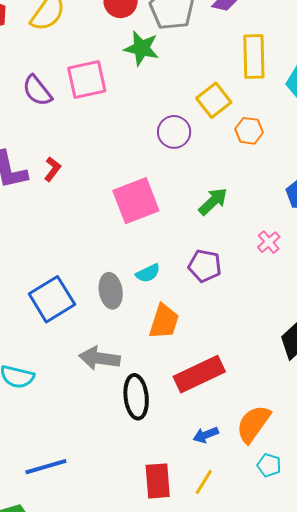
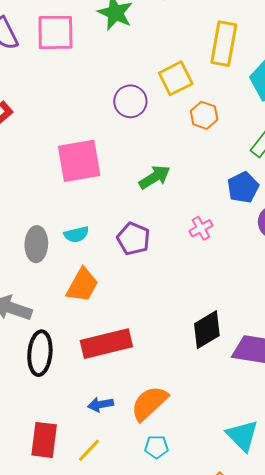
cyan pentagon: (269, 465) -> (156, 447), turned -30

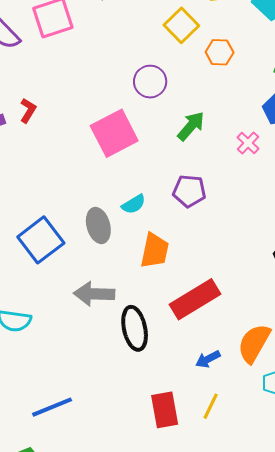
purple circle: (130, 101) -> (150, 82), moved
pink cross: (201, 228) -> (248, 143), moved

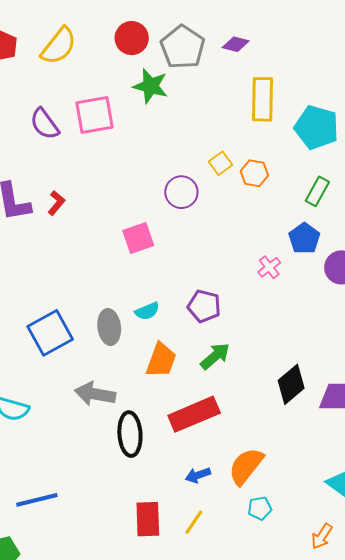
yellow square: (181, 25) -> (220, 163), moved, size x0.7
green arrow: (191, 126) -> (215, 356), moved
pink square: (114, 133) -> (138, 238), size x0.7

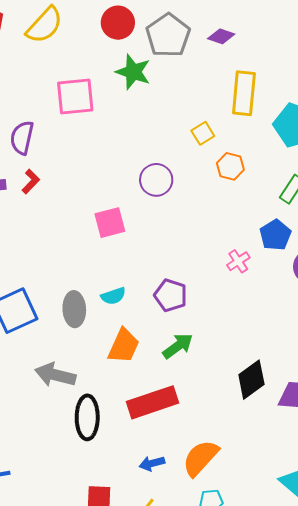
purple semicircle: (45, 124) -> (22, 138), moved, turned 44
yellow square: (220, 163) -> (203, 133), moved

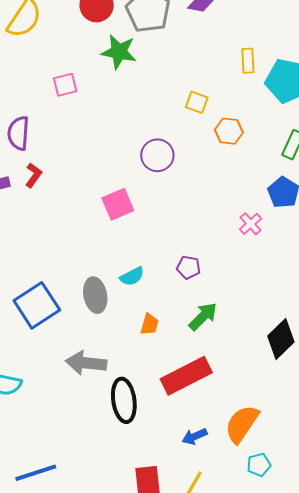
yellow rectangle: (244, 93) -> (248, 61), moved, size x0.6
pink square: (75, 97) -> (65, 85), size x0.6
yellow square: (203, 133) -> (197, 102), turned -30
purple pentagon: (171, 295) -> (188, 267), size x0.7
orange trapezoid: (124, 346) -> (149, 324), size x0.6

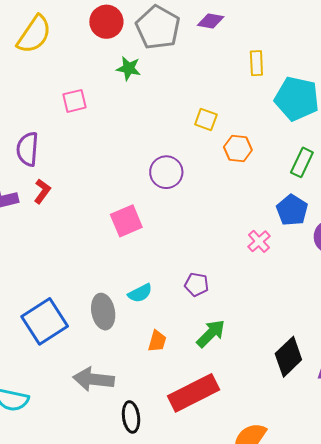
green star: (119, 52) -> (129, 68), size x0.7
yellow rectangle: (248, 61) -> (256, 63), moved
black ellipse: (124, 400) -> (131, 417), size x0.7

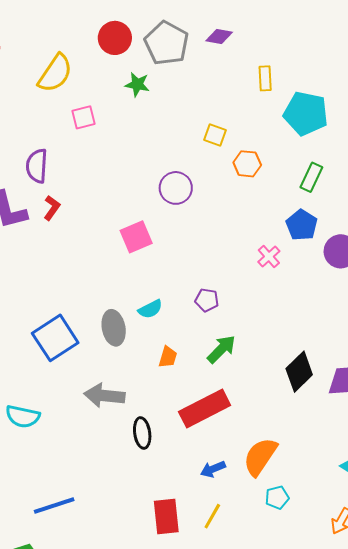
yellow semicircle: (34, 34) -> (55, 73), moved

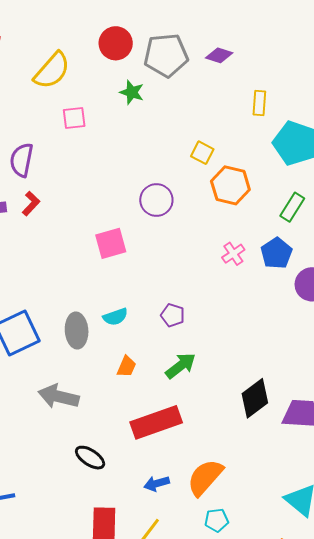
gray pentagon: (166, 43) -> (166, 55), turned 30
orange hexagon: (247, 164) -> (230, 185), size x1.4
pink cross: (269, 256) -> (233, 254), moved
black ellipse: (142, 433) -> (90, 458), moved, turned -56

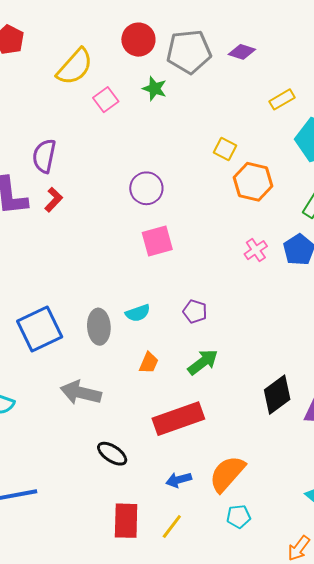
yellow rectangle: (259, 103) -> (282, 99), turned 55
pink square: (74, 118) -> (106, 100), moved, turned -30
purple circle: (156, 200) -> (146, 188), moved
pink square: (111, 243) -> (157, 241), moved

